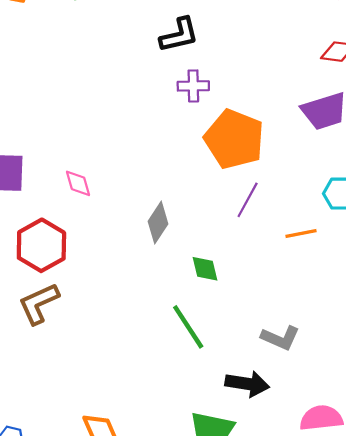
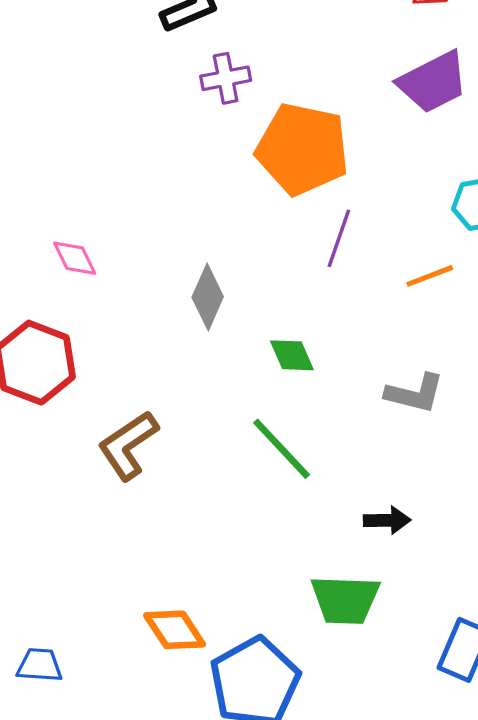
brown L-shape: (39, 303) -> (128, 445), moved
gray L-shape: (280, 338) -> (415, 393), moved
black arrow: (247, 384) -> (387, 520), size x0.7

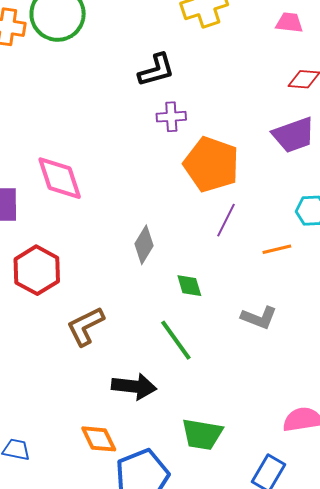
pink diamond: (75, 258) -> (60, 178), moved, size x1.8
black arrow: (387, 520) -> (134, 386), moved, size x1.6

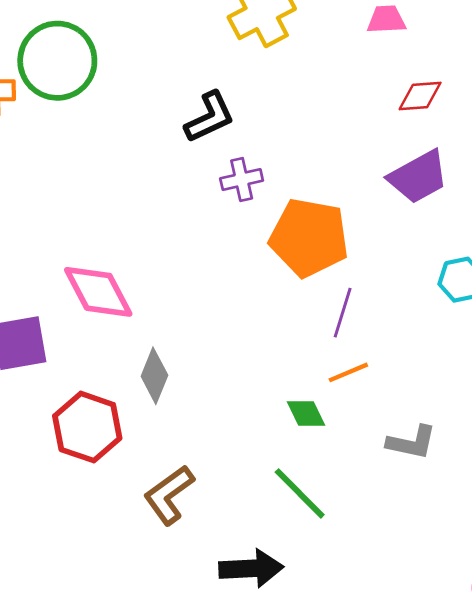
gray diamond: (144, 245) -> (154, 376), moved
orange line: (277, 249) -> (348, 372), moved

